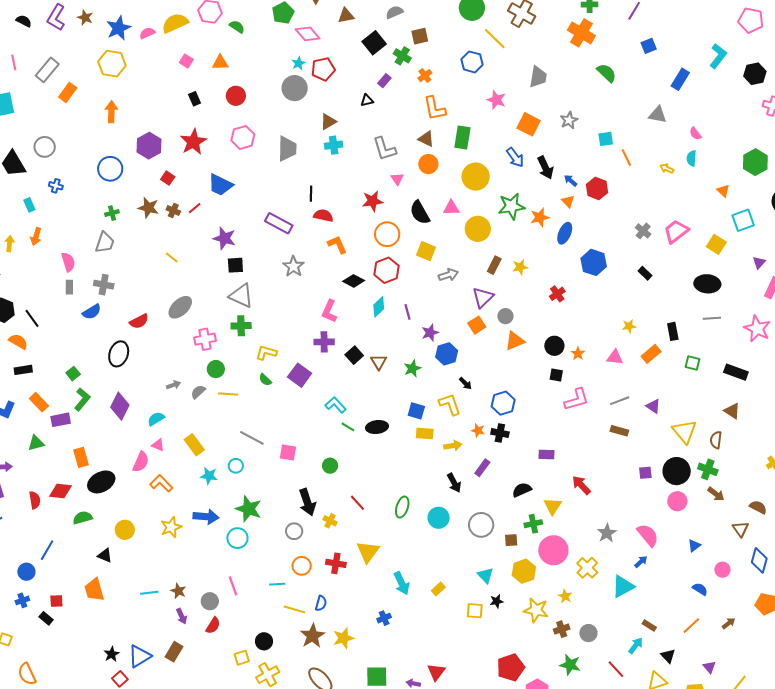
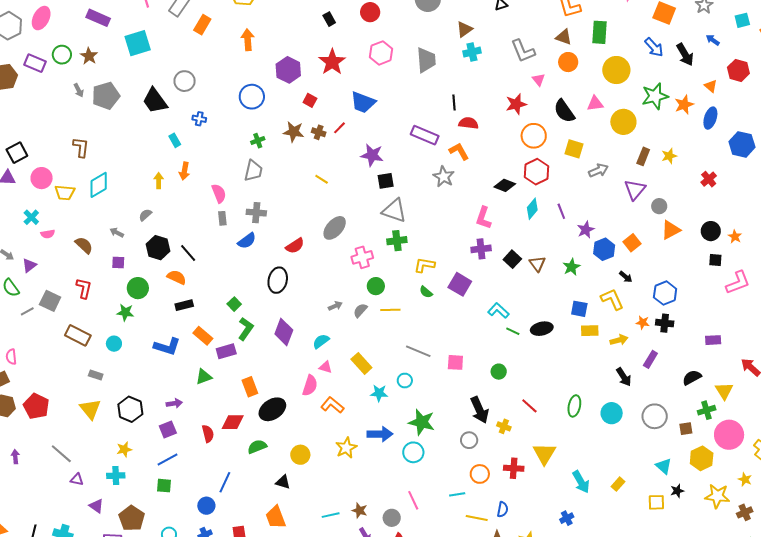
blue arrow: (571, 181) -> (713, 40), moved
orange L-shape: (337, 245) -> (459, 151), moved
orange square: (477, 325) -> (632, 243), moved

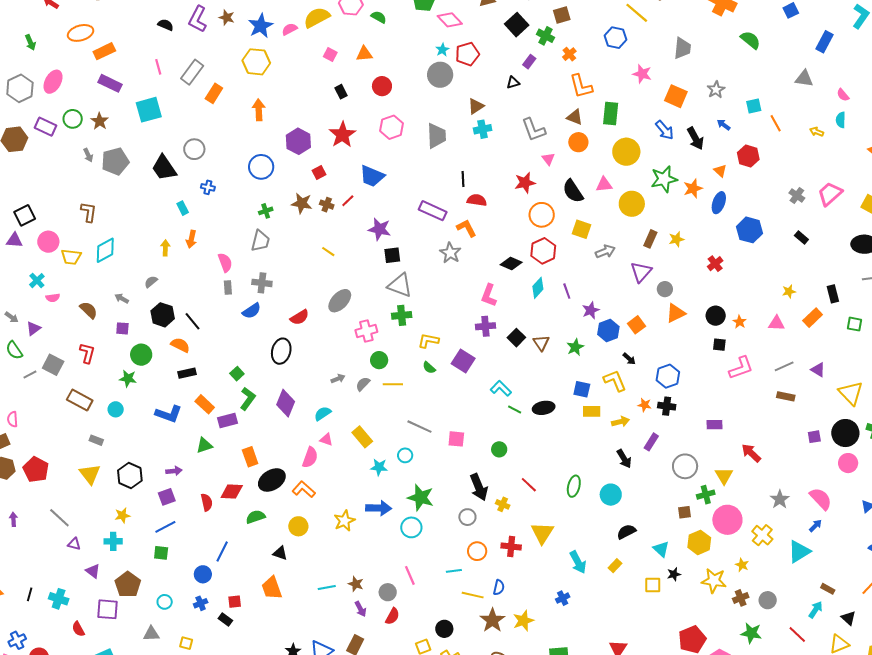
red square: (310, 100) -> (319, 172), turned 32
black semicircle: (692, 377) -> (626, 532), moved
orange L-shape: (332, 405) -> (304, 489), moved
gray circle: (655, 416) -> (685, 466), moved

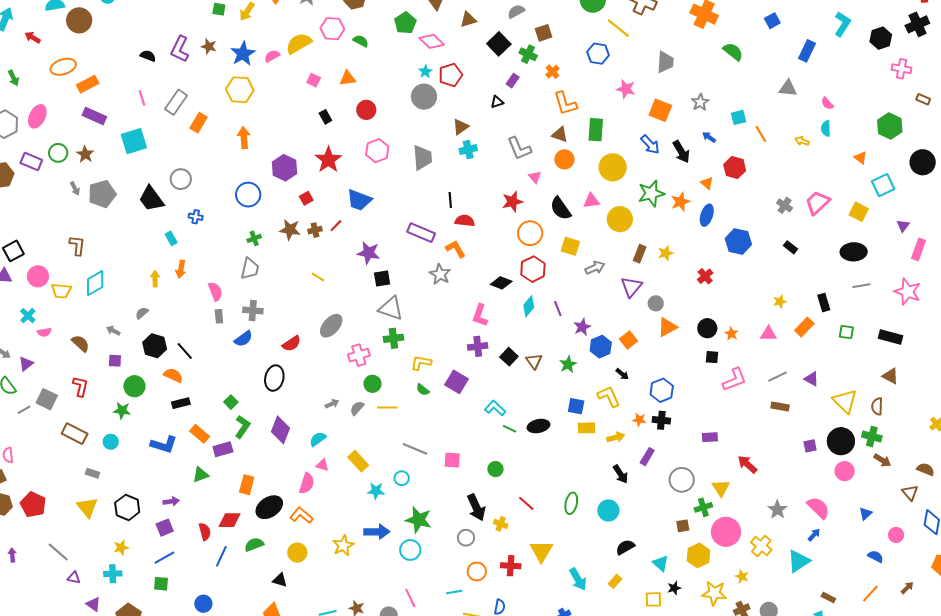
brown cross: (327, 205) -> (315, 230), turned -32
orange rectangle: (250, 457) -> (247, 485), turned 36
blue line: (222, 551) -> (221, 556), moved

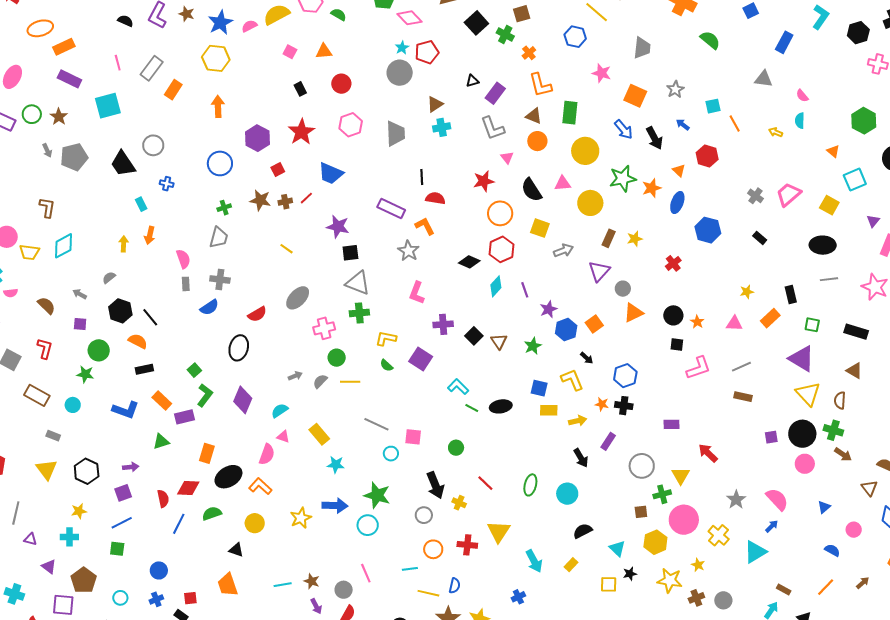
purple rectangle: (513, 81) -> (495, 93), moved, size x1.5
pink L-shape: (480, 315) -> (417, 293), moved
purple triangle: (811, 379) -> (802, 359), moved, size x1.8
cyan circle: (402, 478) -> (391, 454), moved
gray line: (58, 552) -> (16, 513), turned 60

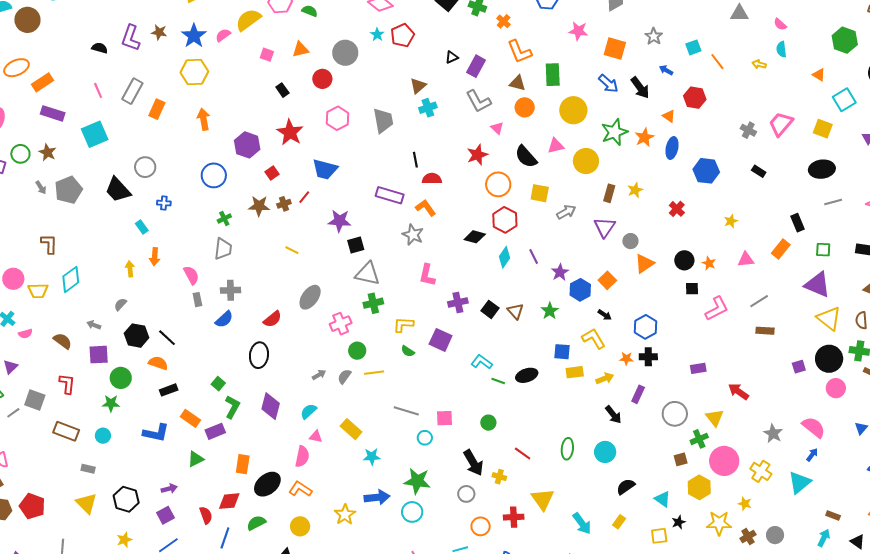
gray circle: (400, 73) -> (345, 53), moved
yellow star: (747, 292) -> (731, 221), moved
purple square: (80, 324) -> (99, 355), size x1.5

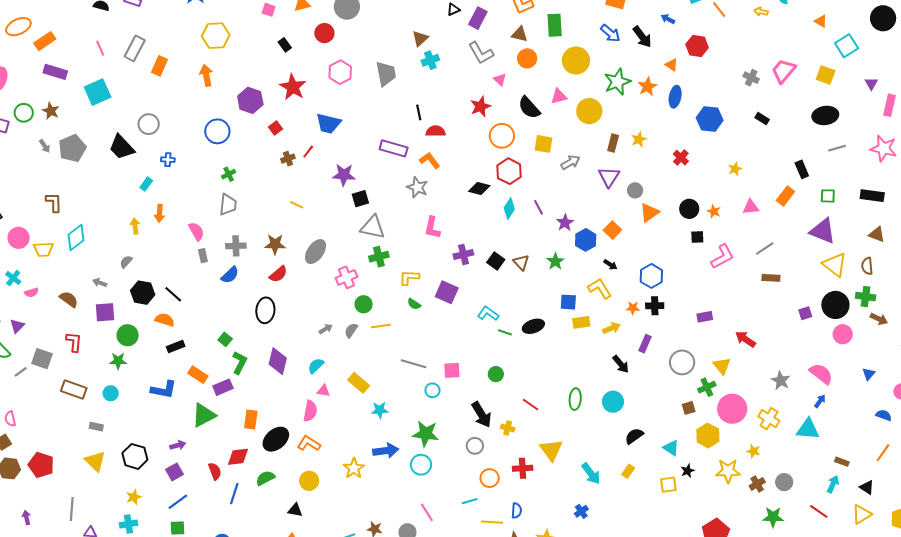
yellow hexagon: (194, 72) -> (216, 36), moved
brown star: (259, 206) -> (275, 244), moved
cyan rectangle: (142, 227) -> (146, 184), turned 72
green triangle: (196, 459) -> (204, 415), size x1.5
cyan triangle: (800, 483) -> (808, 429), turned 45

